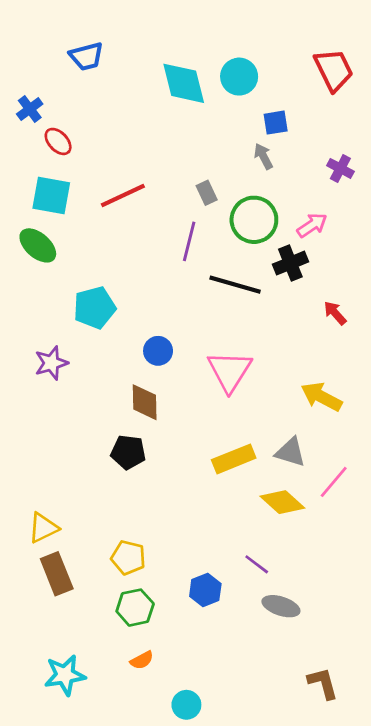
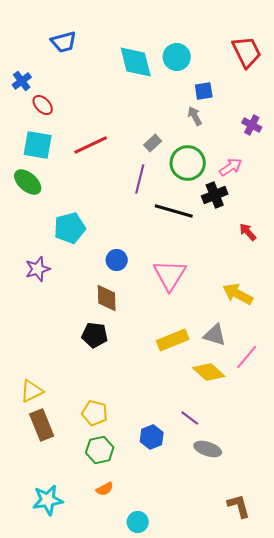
gray rectangle: (207, 193) -> (153, 143), turned 72

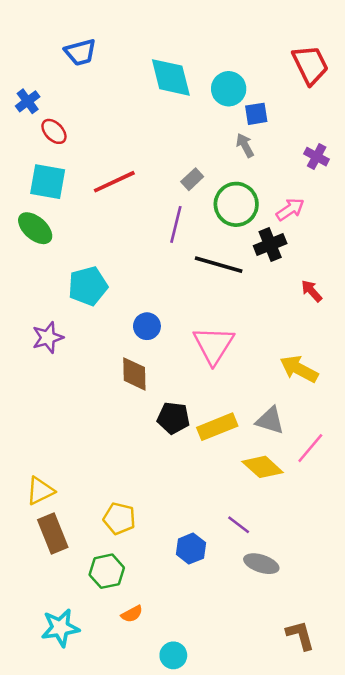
cyan circle: (177, 57) -> (229, 89), moved
black pentagon: (95, 335) -> (173, 418), moved
green hexagon: (100, 450) -> (107, 571), moved

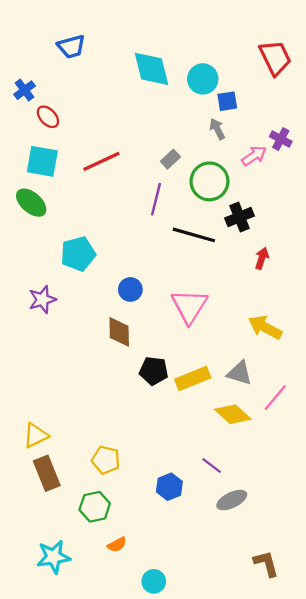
pink arrow: (290, 209) -> (254, 156), moved
red arrow: (312, 291) -> (262, 258), moved, turned 60
gray ellipse: (261, 564) -> (232, 500), turned -44

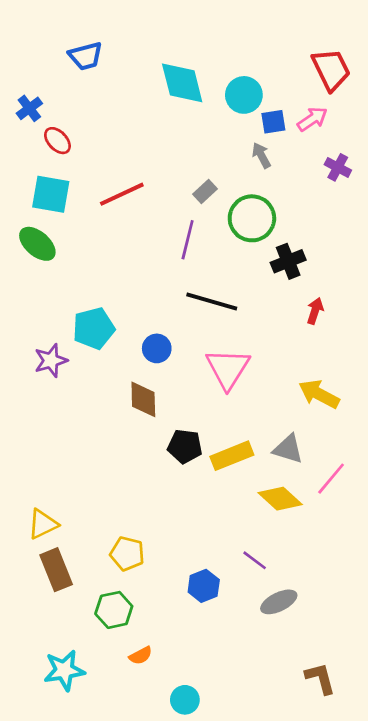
pink arrow: (254, 156) -> (312, 119), moved
black line: (194, 235) -> (212, 301), moved
cyan pentagon: (78, 254) -> (94, 328), moved

